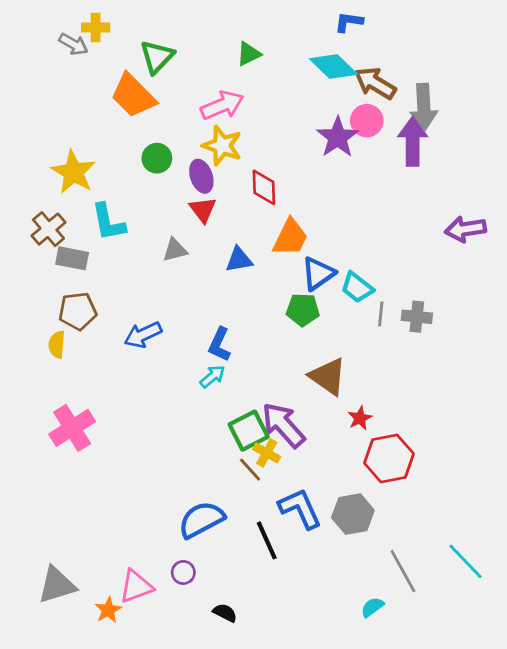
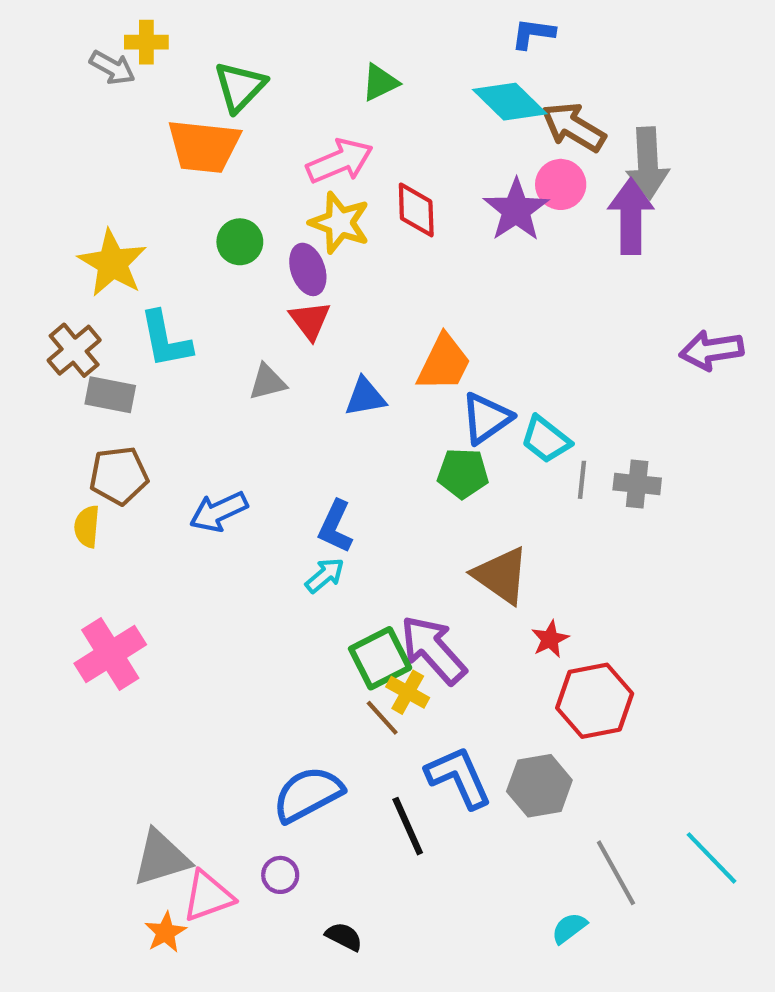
orange trapezoid: (133, 96) -> (204, 146), turned -39
red diamond: (264, 187) -> (416, 210), moved
gray triangle: (57, 585) -> (161, 858), moved

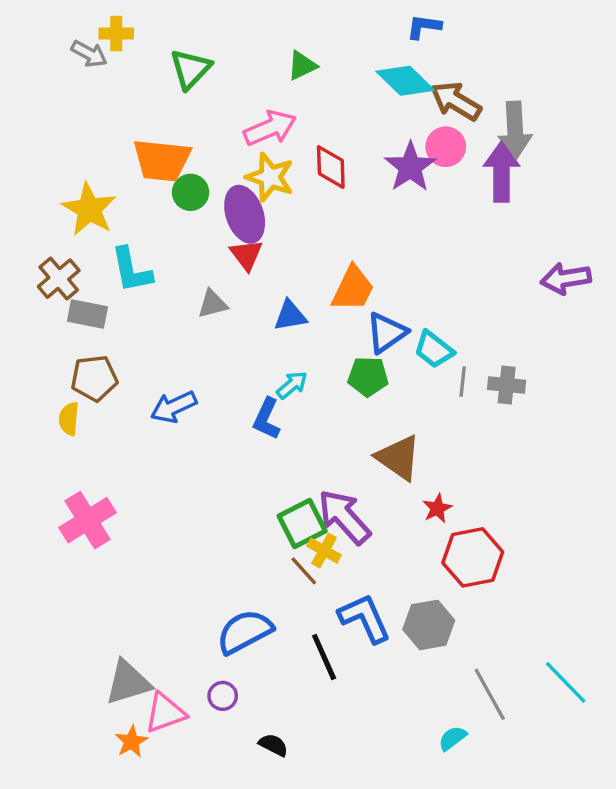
orange trapezoid: (204, 146) -> (162, 160), moved
purple ellipse: (308, 269) -> (245, 214), size x1.4
cyan arrow: (325, 575) -> (292, 385), moved

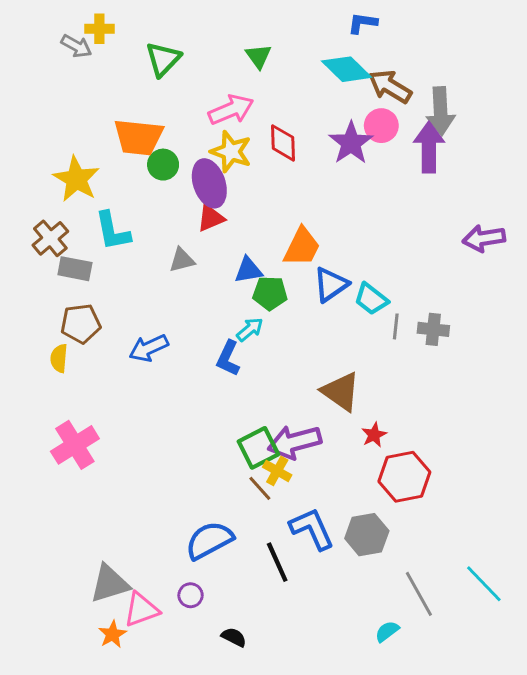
green triangle: (302, 66) -> (258, 56), turned -40
red triangle: (246, 255) -> (211, 218), turned 44
green pentagon: (368, 377) -> (270, 293), moved
purple arrow: (344, 517) -> (295, 442), turned -63

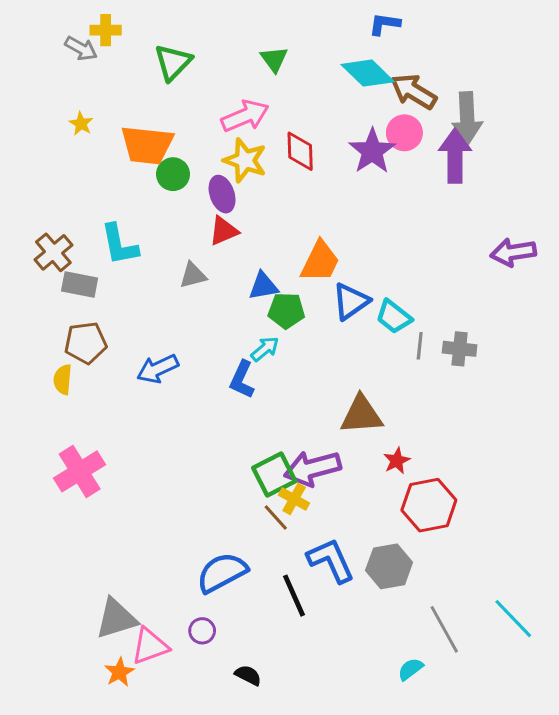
yellow star: (76, 179) -> (81, 124), moved, size x0.5
purple ellipse: (209, 183) -> (222, 194), size x0.7
brown triangle: (341, 391) -> (361, 415), turned -39

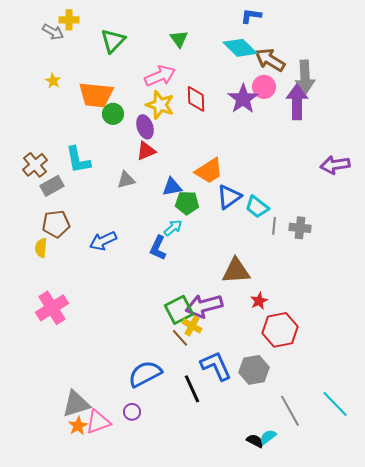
orange trapezoid: (320, 262) -> (209, 171), turned 32
gray rectangle: (80, 284) -> (52, 186), turned -40
orange star: (119, 672) -> (78, 426), moved
black semicircle: (248, 675) -> (255, 441), moved

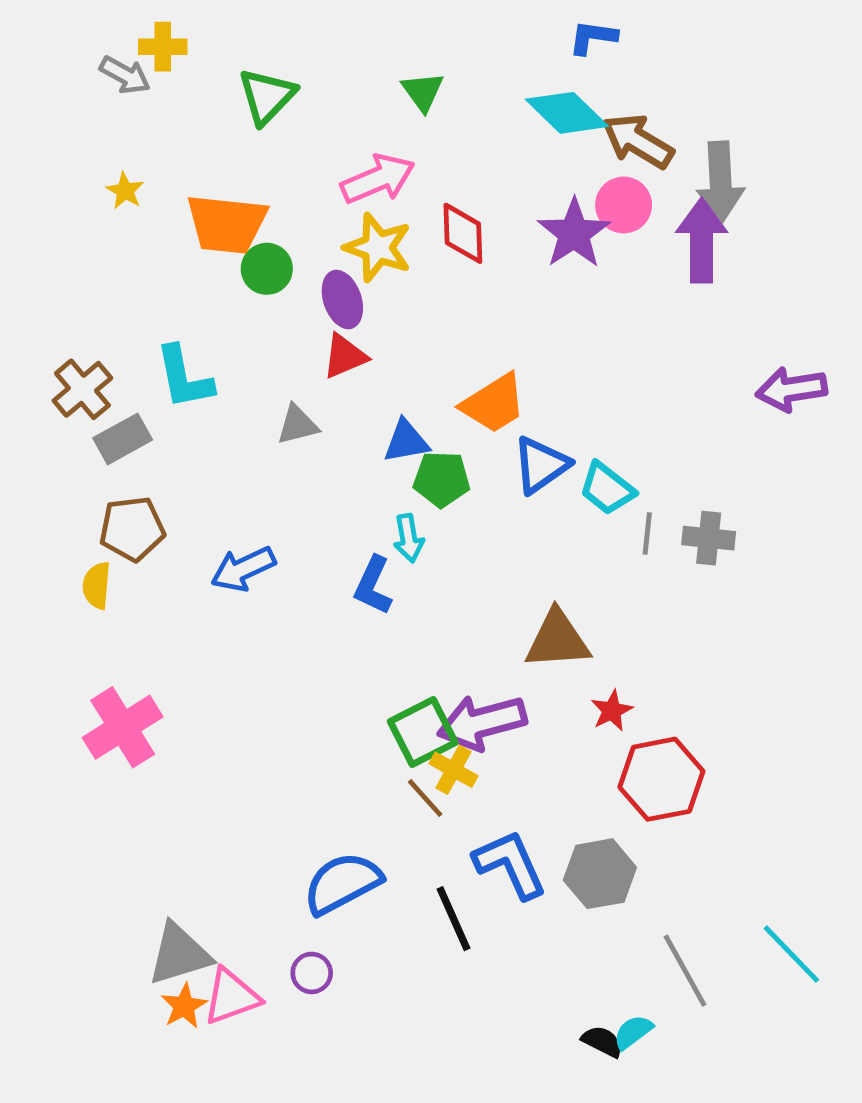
cyan arrow: (173, 228) -> (409, 538), turned 120

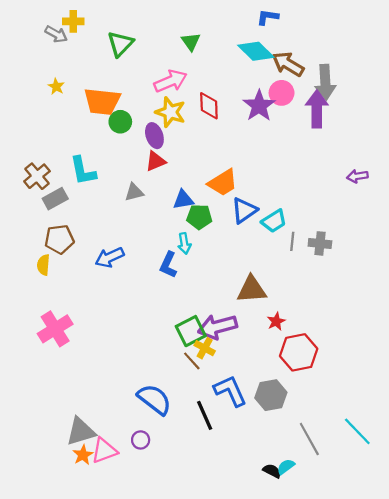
purple arrow: (791, 389) -> (357, 176), size x0.7
cyan trapezoid: (607, 489) -> (274, 221), turned -70
blue semicircle: (342, 883) -> (154, 399), turned 66

